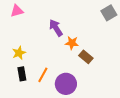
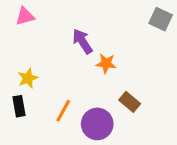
gray square: (109, 13) -> (161, 19), turned -35
brown rectangle: (86, 57) -> (130, 102), moved
black rectangle: (22, 74) -> (19, 106), moved

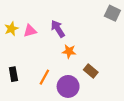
pink triangle: (25, 16) -> (30, 31), moved
orange star: (106, 63) -> (69, 51), moved
yellow star: (28, 78) -> (11, 29), moved

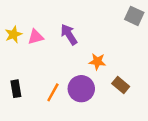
orange star: (69, 51) -> (97, 62), moved
brown rectangle: (91, 71) -> (121, 85), moved
purple circle: (68, 86) -> (81, 89), moved

